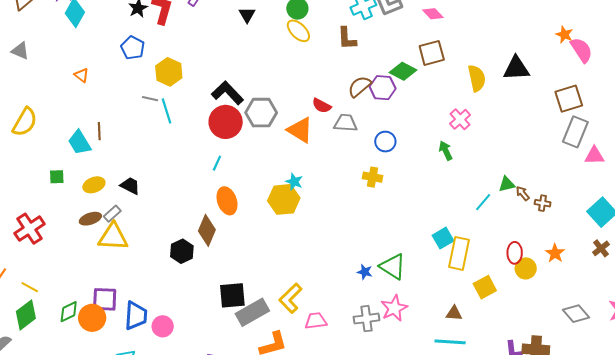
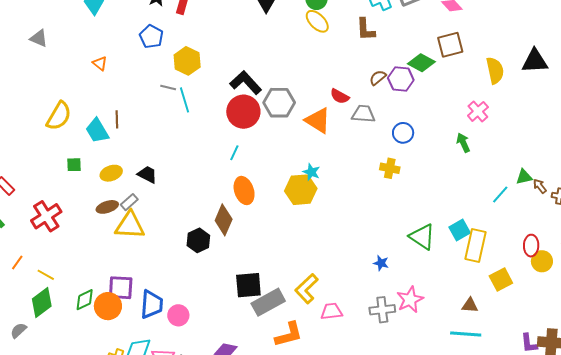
brown semicircle: (360, 87) -> (378, 78), size x0.7
yellow semicircle: (25, 122) -> (59, 116), moved
green triangle: (393, 267) -> (422, 237), moved

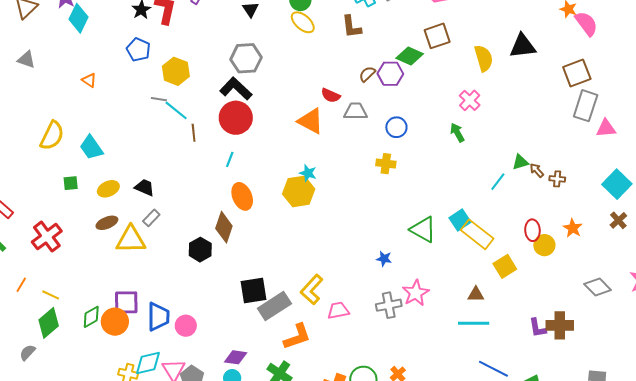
cyan line: (184, 100) -> (176, 110), turned -30
gray hexagon: (279, 103) -> (246, 58), moved
brown line: (117, 119) -> (194, 133), moved
gray rectangle: (129, 202) -> (151, 218), moved
yellow rectangle: (476, 246) -> (477, 234), turned -60

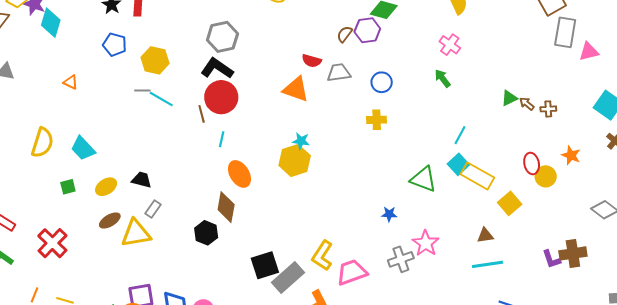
brown line: (194, 133) -> (202, 114), moved
cyan line: (498, 182) -> (460, 135), moved
pink trapezoid: (338, 311) -> (352, 272), size x1.4

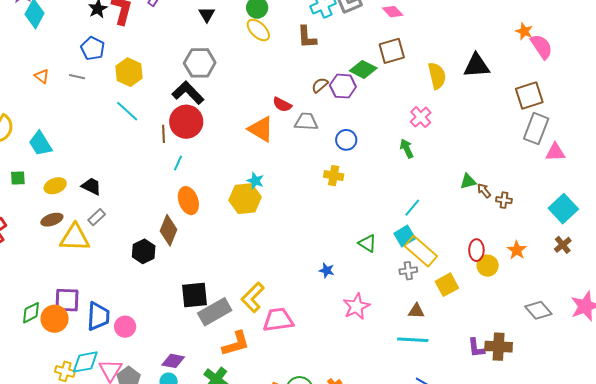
gray line: (142, 90) -> (77, 77), moved
green triangle: (423, 179) -> (367, 243), size x0.7
gray cross: (401, 259) -> (408, 271), moved, size x0.7

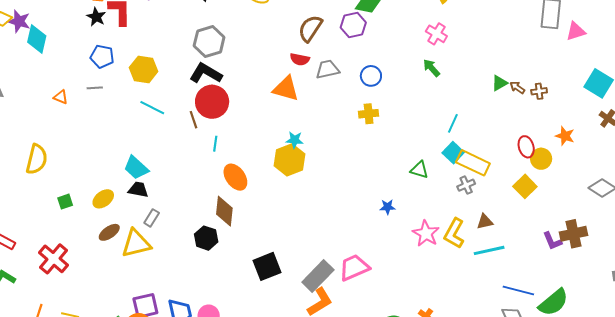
brown semicircle: (320, 85) -> (310, 28), moved, size x1.6
cyan trapezoid: (40, 144) -> (136, 168), moved
yellow square: (447, 285) -> (525, 186), moved
yellow L-shape: (253, 297) -> (454, 233), moved
gray rectangle: (215, 312) -> (318, 276), moved

